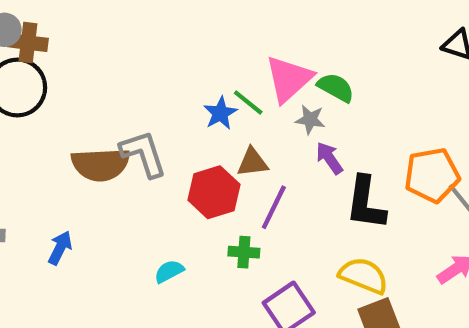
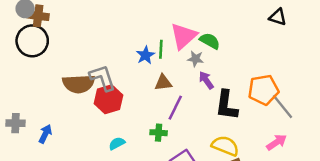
green line: (248, 102) -> (161, 49), turned 54
red hexagon: (214, 192) -> (108, 99), moved
blue arrow: (60, 248) -> (45, 134), moved

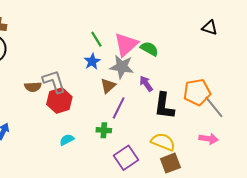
green line: (161, 49) -> (96, 39), moved, turned -35
gray star: (195, 59) -> (122, 67), moved, size x1.6
brown triangle: (163, 83) -> (108, 86), turned -35
brown semicircle: (79, 84) -> (33, 87), size x0.6
pink arrow: (277, 142) -> (209, 139), turned 42

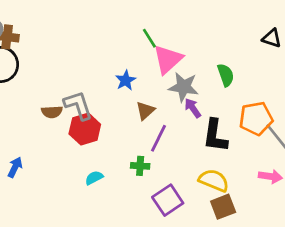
green line: (96, 39) -> (149, 38), moved
green semicircle: (149, 49) -> (226, 75), moved, turned 42
gray star: (122, 67) -> (184, 87), moved

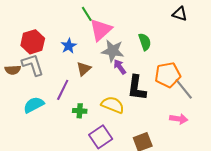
red hexagon: (85, 129) -> (33, 42), moved
purple line: (159, 138) -> (63, 90), moved
cyan semicircle: (94, 178) -> (34, 105), moved, size x1.5
yellow semicircle: (214, 180) -> (113, 105), moved

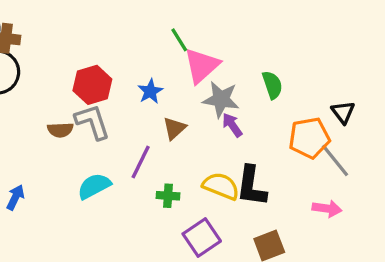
black triangle: (180, 14) -> (343, 112), moved, turned 35
black L-shape: (137, 88) -> (251, 186), moved

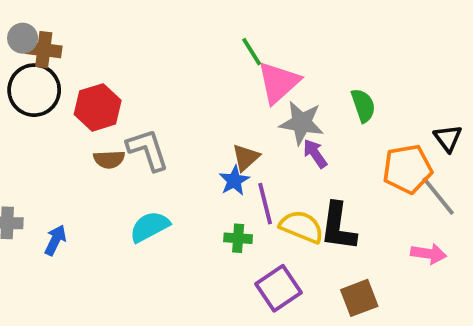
red hexagon: (92, 85) -> (98, 107), moved
blue star: (150, 91) -> (234, 181), moved
purple line: (141, 162) -> (265, 204), moved, turned -40

